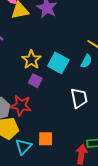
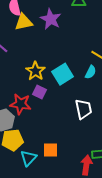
cyan square: (58, 63) -> (63, 74), turned 30
red star: (21, 106) -> (21, 104), moved

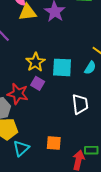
cyan square: (63, 74) -> (62, 67), turned 30
orange square: (50, 150) -> (54, 143), moved

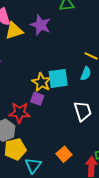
yellow star: (35, 62) -> (41, 82), moved
orange square: (54, 143) -> (64, 154), turned -35

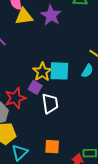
white trapezoid: (83, 111) -> (50, 103), moved
red star: (19, 113) -> (15, 98), turned -30
orange square: (64, 154) -> (52, 147), turned 35

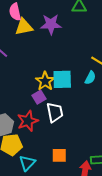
purple star: (51, 15) -> (51, 24), turned -30
purple square: (35, 87) -> (39, 97), turned 32
red star: (15, 98) -> (28, 121), moved

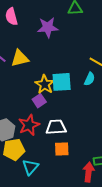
yellow triangle: (24, 27) -> (20, 58), moved
white trapezoid: (55, 112) -> (56, 127), moved, turned -80
orange square: (59, 155) -> (62, 149), moved

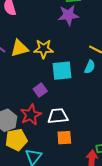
purple star: (48, 27) -> (68, 15), moved
yellow star: (45, 84) -> (44, 49), moved, turned -30

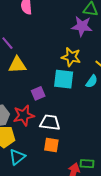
yellow triangle: (19, 48) -> (17, 65), moved
yellow star: (44, 49) -> (71, 57), moved

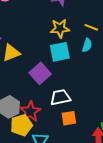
purple square: (38, 93) -> (40, 73), size x1.5
red star: (24, 115) -> (30, 111), moved

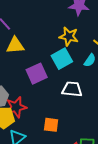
cyan square: (60, 52) -> (62, 59), turned -35
white trapezoid: (60, 97) -> (72, 89), moved

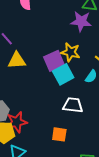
purple square: (37, 74) -> (54, 61), moved
orange square: (51, 125) -> (59, 134), moved

